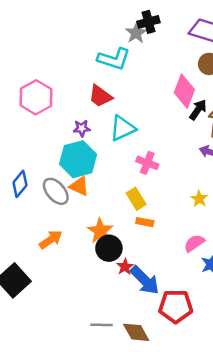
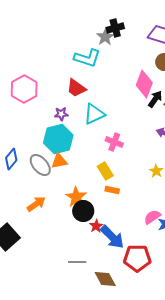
orange triangle: (79, 186) -> (59, 161), turned -36
pink semicircle: (194, 243) -> (152, 217), moved
gray line: (102, 325) -> (77, 262), moved

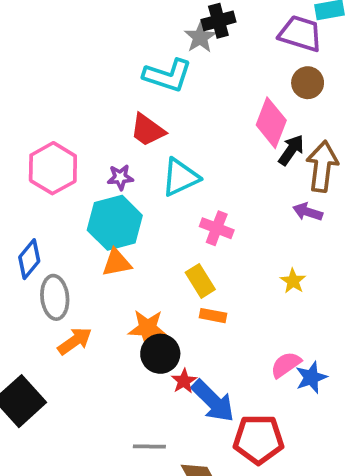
pink hexagon: (24, 89) -> (53, 168), moved
gray ellipse: (40, 165) -> (55, 297), moved, turned 35
orange star: (76, 197) -> (148, 328), turned -30

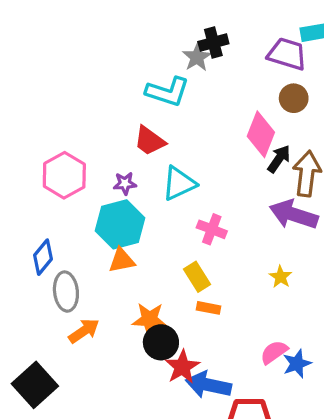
purple arrow: (308, 212) -> (294, 215), size x1.8
red star: (184, 381) -> (182, 367), size x1.5
blue arrow: (213, 401) -> (208, 385), turned 147

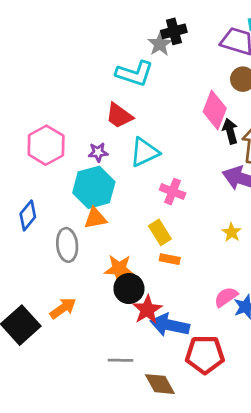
black arrow: (279, 159) -> (230, 131), turned -50
gray ellipse: (66, 292) -> (67, 245), moved
orange arrow: (84, 331) -> (63, 308), moved

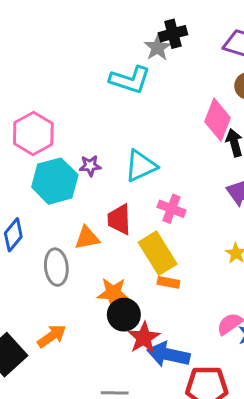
red trapezoid: (119, 116) -> (119, 219), moved, turned 52
pink hexagon: (46, 145) -> (33, 133), moved
cyan hexagon: (94, 187) -> (55, 181), moved
yellow rectangle: (160, 232) -> (158, 253), size x1.5

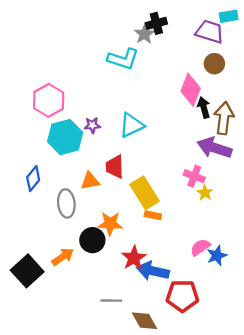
pink cross: (171, 209) -> (194, 176), moved
black circle: (124, 315) -> (92, 240), moved

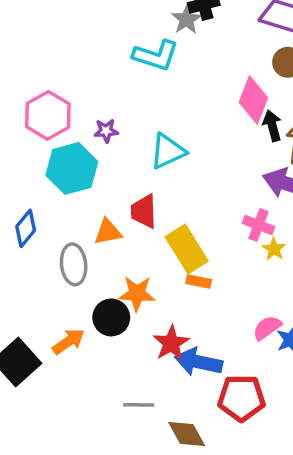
purple star: (92, 125) -> (106, 131), moved

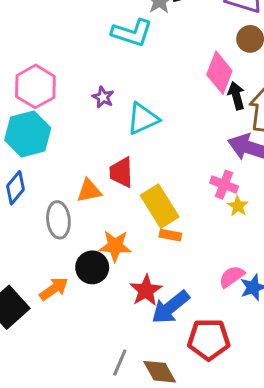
purple star: (106, 131) -> (103, 97), moved, turned 30
cyan hexagon: (72, 168) -> (28, 134), moved
blue arrow: (199, 362) -> (170, 307), turned -51
gray line: (139, 405) -> (120, 362), moved, turned -68

